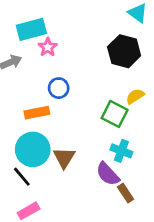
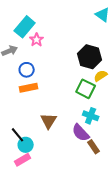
cyan rectangle: (31, 29) -> (25, 27), turned -35
black hexagon: (124, 51) -> (90, 57), moved
blue circle: (59, 88) -> (27, 70), moved
cyan circle: (33, 149) -> (26, 145), moved, size x0.6

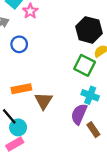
orange rectangle: (29, 88) -> (21, 89), moved
purple semicircle: (81, 133) -> (79, 114), turned 66

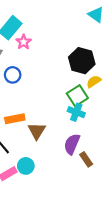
green square: (85, 65) -> (77, 96), turned 30
cyan cross: (90, 95) -> (76, 112), moved
cyan circle: (18, 127) -> (26, 166), moved

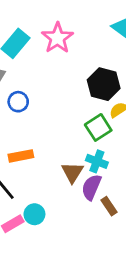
pink star: (24, 42) -> (58, 38), moved, size x1.6
cyan cross: (76, 112) -> (97, 161), moved
brown triangle: (37, 131) -> (72, 172), moved

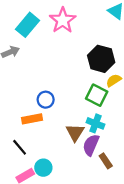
blue circle: (18, 102) -> (46, 100), moved
green square: (98, 127) -> (97, 95), turned -30

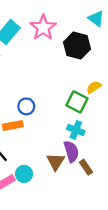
black hexagon: (101, 59) -> (77, 46), moved
brown triangle: (75, 133) -> (56, 162), moved
purple semicircle: (91, 145) -> (71, 151), turned 140

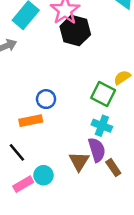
black hexagon: (77, 46) -> (75, 30), moved

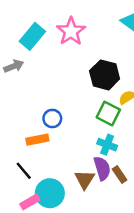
black hexagon: (75, 30) -> (105, 75), moved
brown rectangle: (113, 168) -> (120, 175), moved
cyan circle: (43, 175) -> (50, 193), size x1.5

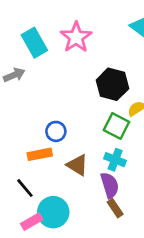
cyan rectangle: (32, 36) -> (34, 43), turned -70
brown rectangle: (120, 175) -> (115, 208), moved
brown triangle: (85, 179) -> (77, 165), moved, turned -30

